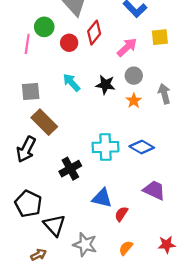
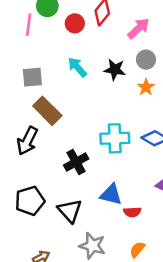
black pentagon: (28, 204) -> (30, 201), turned 30
red semicircle: (121, 214) -> (132, 212), turned -126
black triangle: (54, 225) -> (70, 211), moved

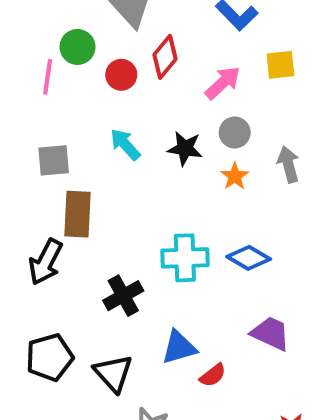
brown rectangle: (47, 111) -> (77, 214), turned 48
blue triangle: (111, 194) -> (179, 347), turned -30
red semicircle: (132, 212) -> (213, 375), turned -35

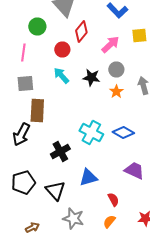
red circle: (121, 75) -> (62, 50), moved
pink line: (48, 77) -> (23, 52), moved
cyan cross: (185, 258) -> (91, 132), turned 30
red semicircle: (213, 375) -> (113, 200), moved, turned -80

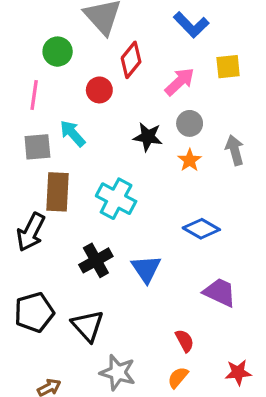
cyan arrow: (61, 76) -> (73, 133), moved
cyan cross: (91, 132) -> (116, 199), moved
blue triangle: (88, 178) -> (146, 269), moved, turned -48

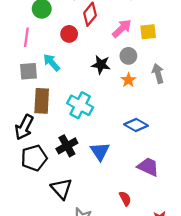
yellow square: (228, 67) -> (148, 32), moved
black pentagon: (34, 312) -> (34, 158), moved

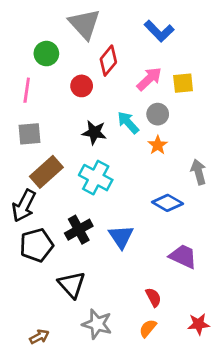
cyan arrow: (52, 62) -> (128, 123), moved
black star: (101, 65) -> (94, 132), moved
gray arrow: (158, 73) -> (199, 172), moved
brown rectangle: (42, 101) -> (46, 172), turned 45

